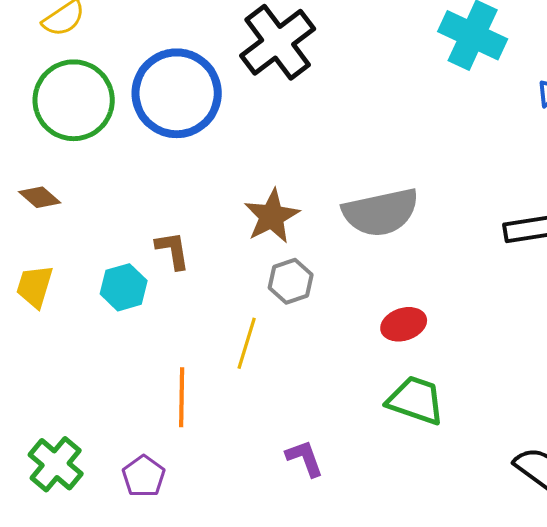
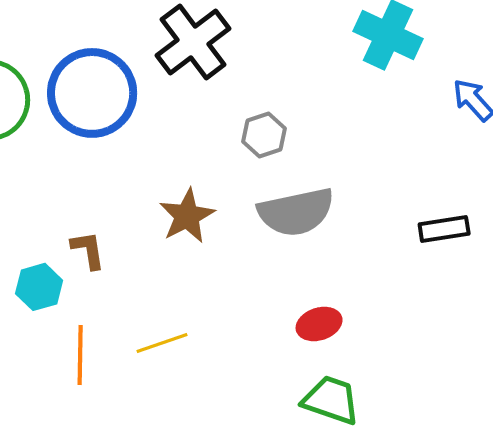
gray hexagon: (291, 281) -> (264, 135), moved
yellow line: (247, 343) -> (162, 343), turned 54
orange line: (182, 397) -> (80, 355), moved

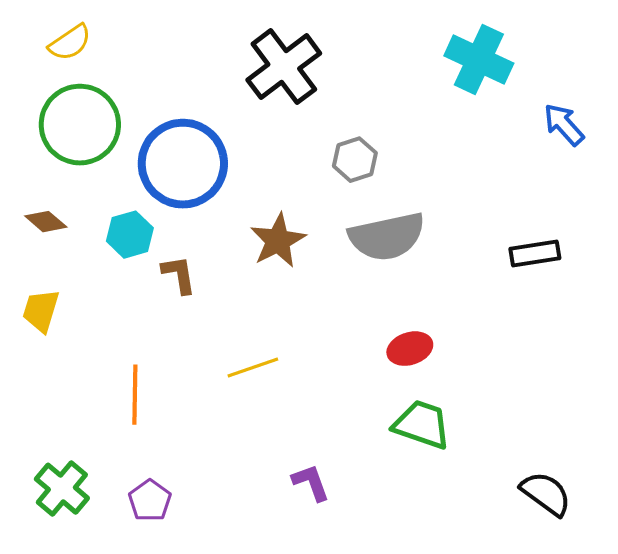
blue circle: (92, 93) -> (183, 164), moved
cyan hexagon: (39, 287) -> (130, 235), moved
orange line: (80, 355) -> (135, 395), moved

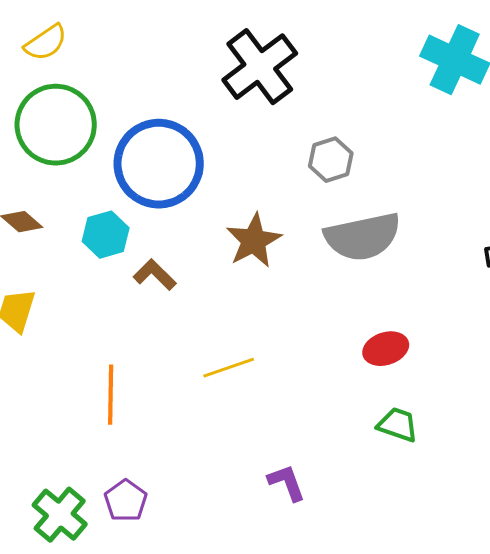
brown L-shape: (179, 275) -> (155, 275), turned -36
green trapezoid: (422, 425) -> (398, 425), size x0.7
green cross: (62, 489) -> (60, 515), moved

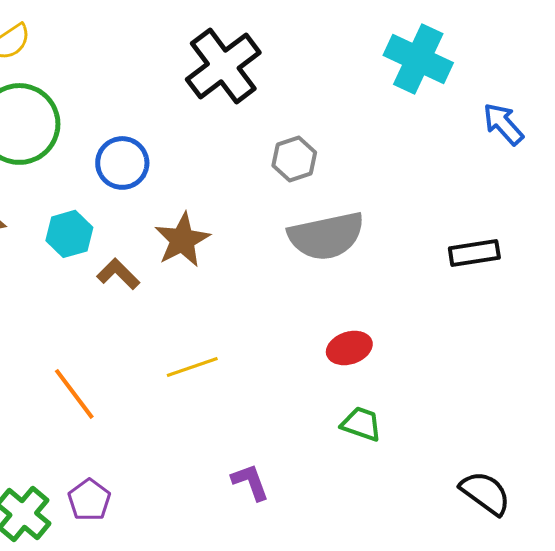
blue circle: (159, 164) -> (122, 163), size x0.6
brown star: (254, 241) -> (182, 240), moved
orange line: (111, 395) -> (74, 394), turned -38

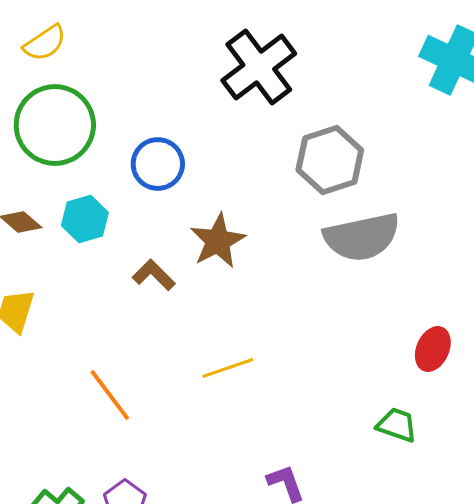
gray hexagon: (294, 159) -> (330, 160), size x1.5
cyan hexagon: (69, 234) -> (85, 219), moved
red ellipse: (349, 348) -> (433, 349), moved, turned -48

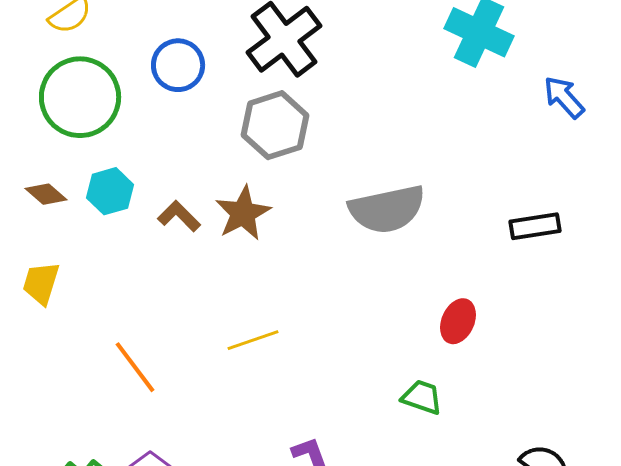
gray hexagon: (330, 160) -> (275, 125), moved
blue circle: (158, 164) -> (178, 65), moved
brown L-shape: (154, 275) -> (179, 216), moved

